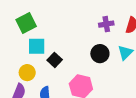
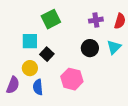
green square: (26, 23) -> (51, 19), moved
yellow circle: (27, 73) -> (30, 68), moved

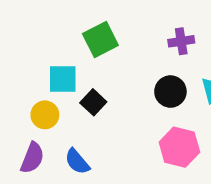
yellow circle: (30, 68) -> (45, 115), moved
pink hexagon: (72, 79) -> (179, 147), moved
blue semicircle: (38, 87) -> (77, 161), turned -35

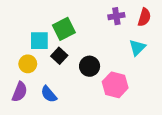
green square: (100, 39) -> (64, 29), moved
black circle: (170, 92) -> (90, 66), moved

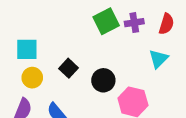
green square: (64, 29) -> (106, 21), moved
cyan square: (39, 41) -> (27, 49), moved

